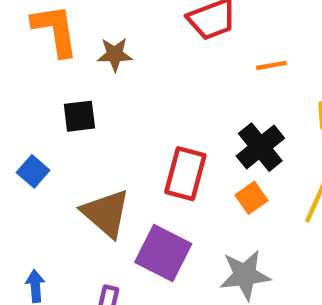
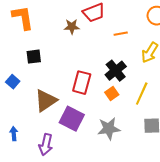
brown star: (115, 54) -> (72, 27), moved
brown triangle: (106, 213) -> (46, 101), turned 45

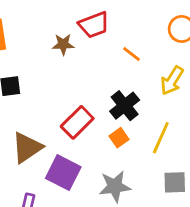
orange line: (121, 34) -> (132, 54), turned 48
red rectangle: (82, 83) -> (77, 122), turned 30

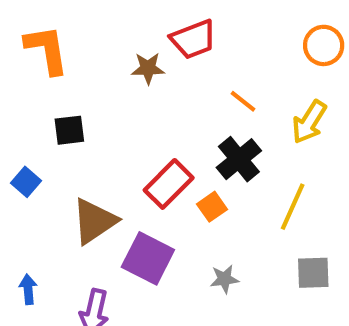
orange line: (132, 54) -> (243, 101), moved
orange square: (119, 138) -> (212, 207), moved
gray star: (115, 186) -> (224, 279), size x0.6

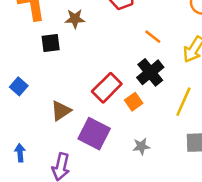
brown star: (148, 68) -> (75, 19), moved
black square: (69, 130) -> (51, 43), moved
brown triangle: (94, 221) -> (61, 111), size x0.7

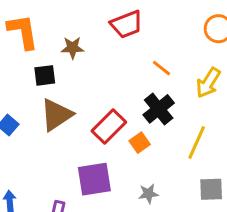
brown triangle: (61, 111) -> (56, 115), moved, size x1.4
purple square: (94, 134) -> (94, 179), turned -36

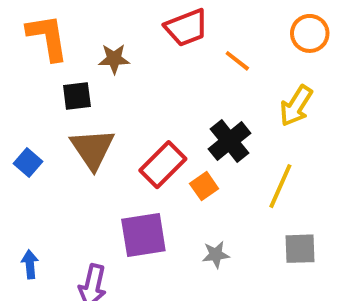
orange line: (162, 68) -> (237, 61), moved
brown triangle: (56, 115) -> (93, 149), turned -30

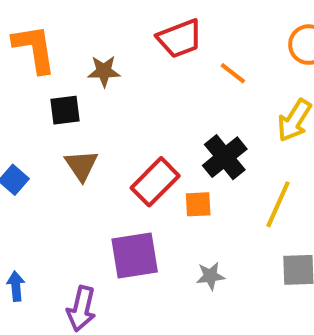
brown triangle: (93, 149) -> (81, 165), size x0.7
orange square: (204, 186) -> (198, 204), turned 32

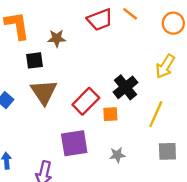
orange line: (233, 73) -> (130, 14), moved
brown triangle: (81, 165) -> (44, 92), size x1.4

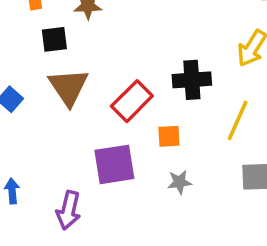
black cross: (125, 87) -> (192, 80), turned 35
orange square: (110, 114) -> (169, 136), moved

